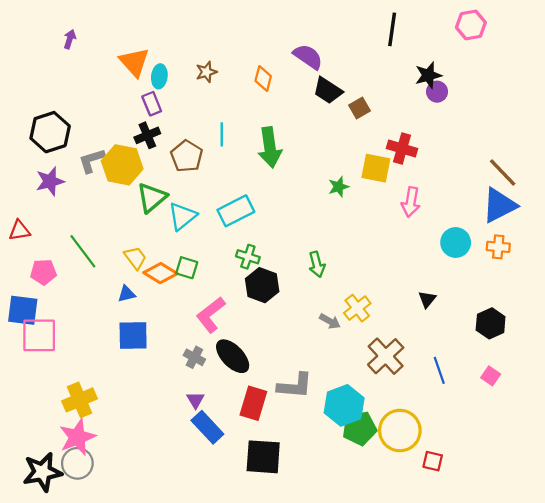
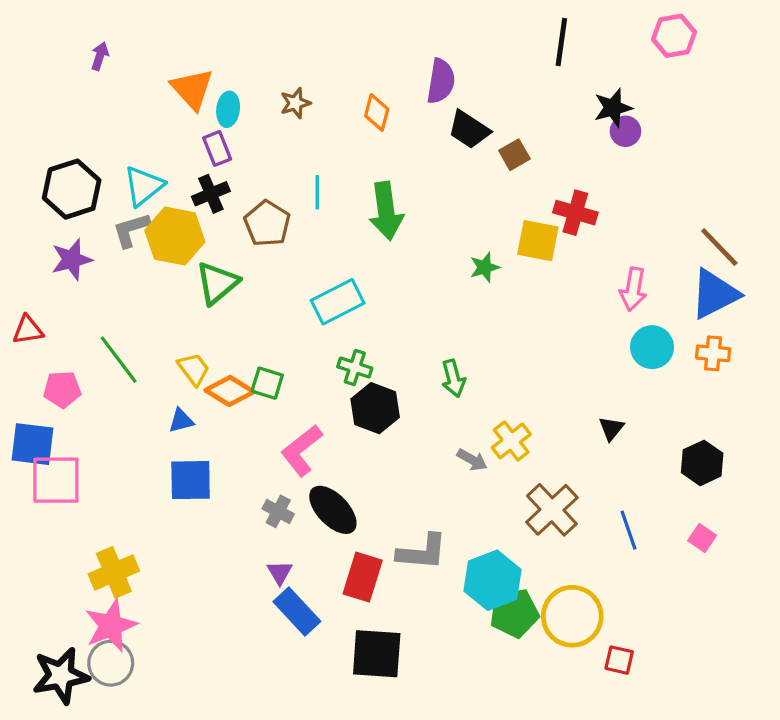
purple semicircle: (308, 57) -> (441, 81), turned 64
pink arrow: (411, 202) -> (633, 289), moved
cyan triangle: (182, 216) -> (144, 186), moved

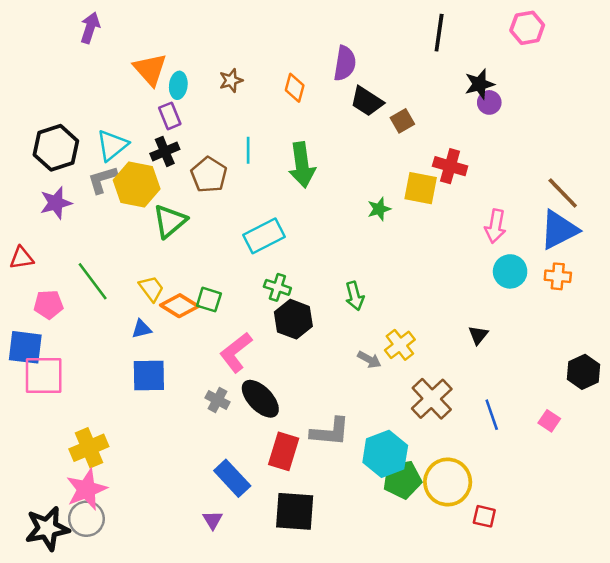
purple arrow: (100, 56) -> (90, 28), moved, size x1.4
black hexagon: (702, 463) -> (584, 372), moved
purple triangle: (280, 572) -> (213, 520), moved

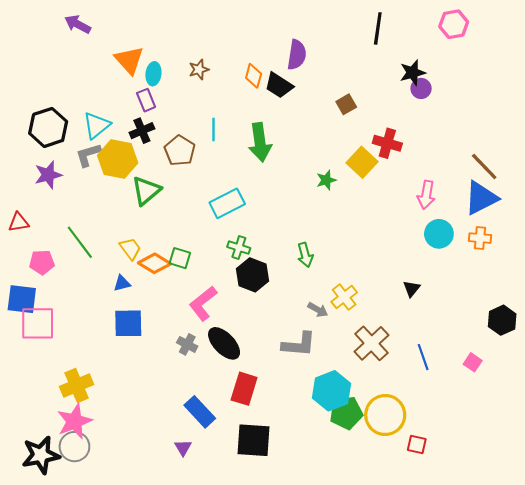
purple arrow: (90, 28) -> (78, 24), turned -80
black trapezoid: (367, 101) -> (279, 85), moved
yellow square: (421, 188) -> (362, 162), turned 32
gray L-shape: (330, 432) -> (299, 344), moved

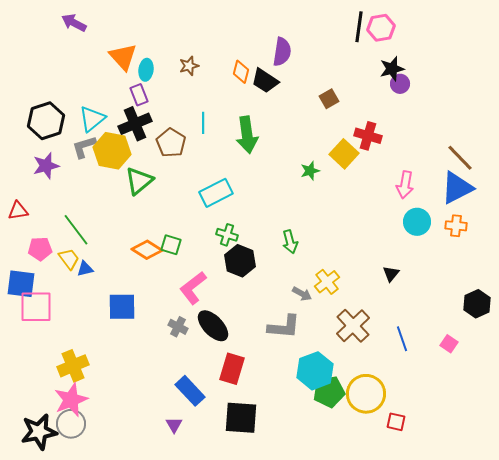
pink hexagon: (454, 24) -> (381, 28), moved
black cross: (142, 131) -> (135, 124), size x1.4
yellow trapezoid: (130, 249) -> (69, 259), moved
blue triangle: (122, 283) -> (85, 269), moved

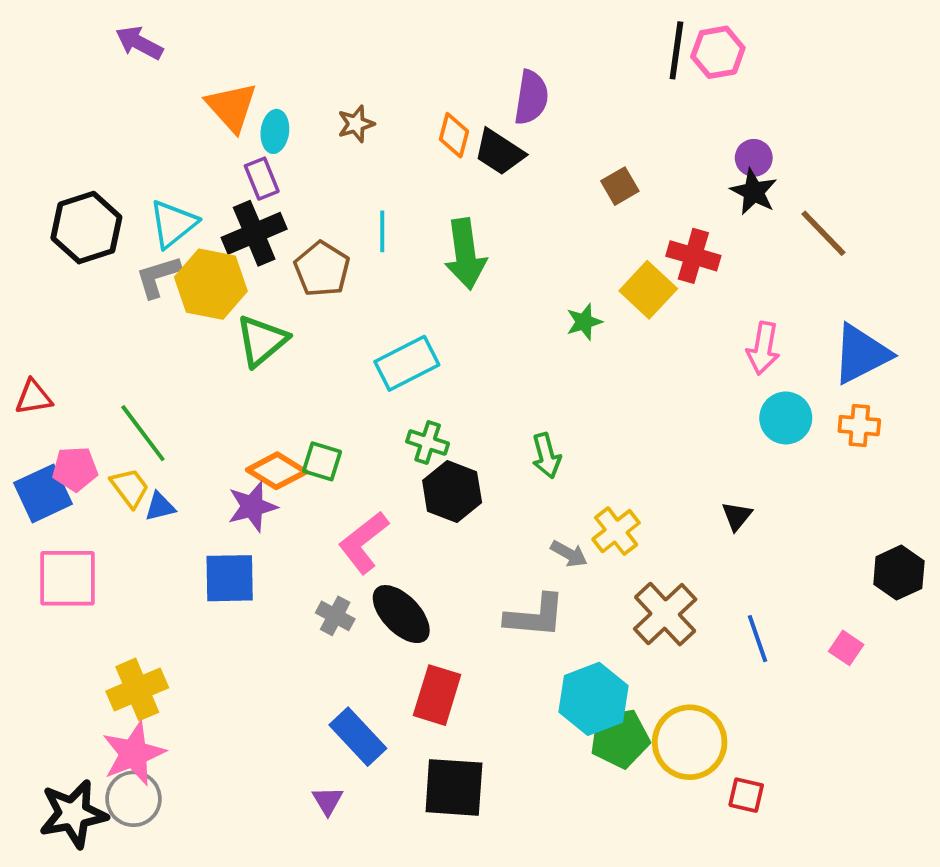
black star: (392, 69) -> (754, 192), moved, turned -30
brown line: (460, 158) -> (823, 233), moved
purple star: (46, 166) -> (252, 507), moved
blue square: (21, 284) -> (43, 493), moved, turned -32

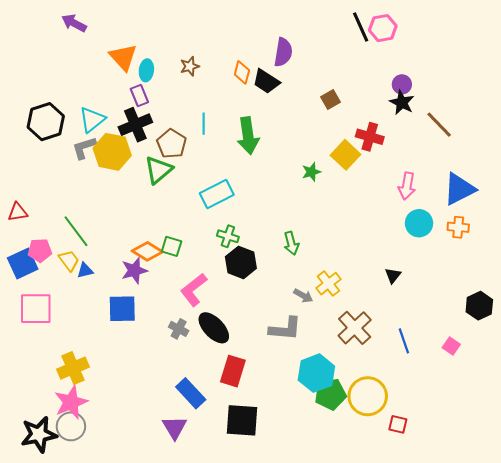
black line: (676, 50) -> (361, 27), turned -32
green triangle: (262, 341) -> (158, 170), moved
purple triangle: (328, 801) -> (175, 427), size x1.5

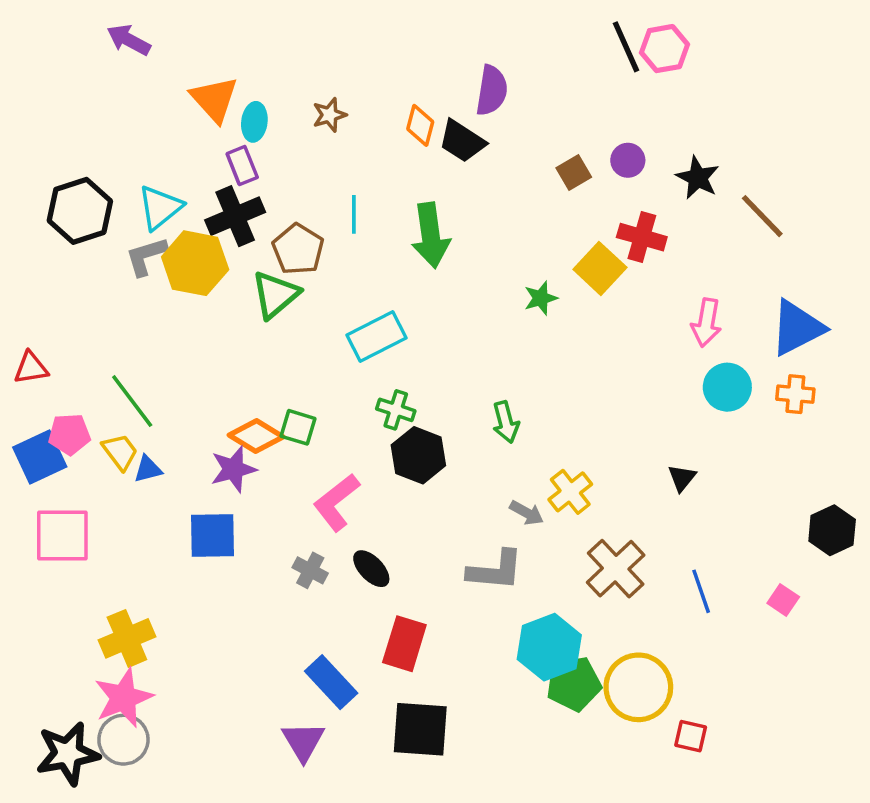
purple circle: (402, 84) -> (628, 160), moved
black ellipse: (214, 328) -> (371, 569), size x0.7

